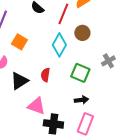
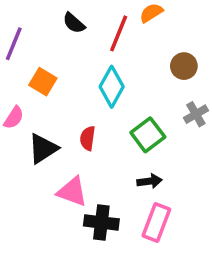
brown circle: (82, 33) -> (184, 66), moved
green square: (80, 73) -> (148, 135), turned 30

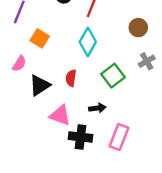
black arrow: (150, 181) -> (97, 108), moved

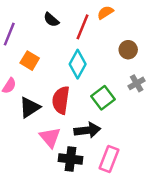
red semicircle: (71, 78) -> (61, 100), size x1.6
black arrow: (97, 108) -> (87, 130), size x1.5
pink triangle: (60, 115) -> (50, 137), turned 30

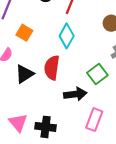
green square: (103, 98) -> (97, 74), moved
pink triangle: (50, 137) -> (18, 123), moved
black cross: (70, 159) -> (46, 127), moved

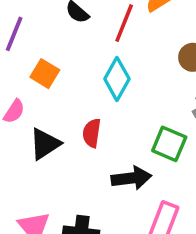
red semicircle: (52, 68) -> (92, 133), size x0.7
green square: (97, 74) -> (169, 144), turned -30

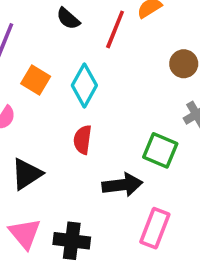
cyan diamond: (117, 79) -> (84, 85), moved
black triangle: (45, 144) -> (27, 174), moved

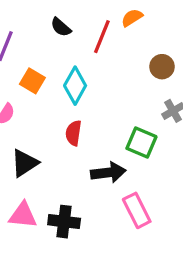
pink rectangle: (155, 228) -> (137, 210), turned -48
pink triangle: (25, 234) -> (23, 215), turned -44

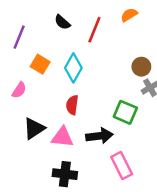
orange semicircle: (132, 18) -> (129, 15), moved
brown circle: (162, 67) -> (141, 67), moved
pink triangle: (23, 215) -> (62, 137), moved

